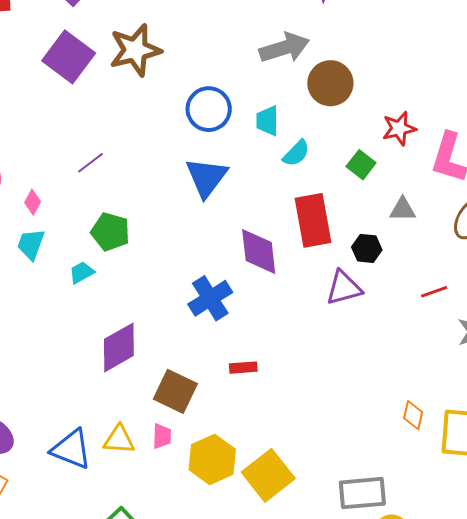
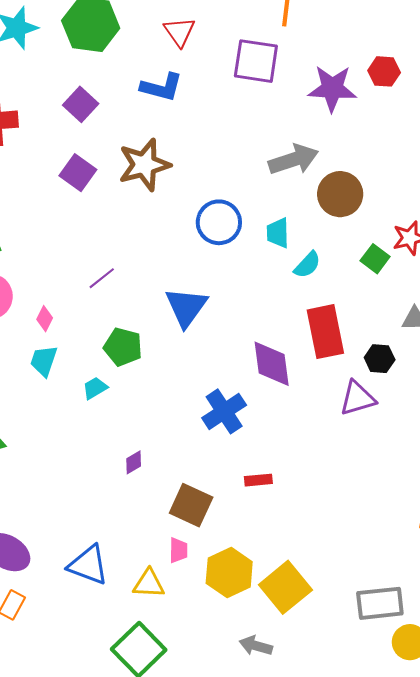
purple square: (69, 57) -> (78, 173), size x0.7
green square: (361, 165) -> (375, 259), moved
blue triangle: (206, 177) -> (186, 307), moved
purple diamond: (119, 347) -> (134, 462), size x0.5
yellow triangle: (119, 440) -> (149, 584), moved

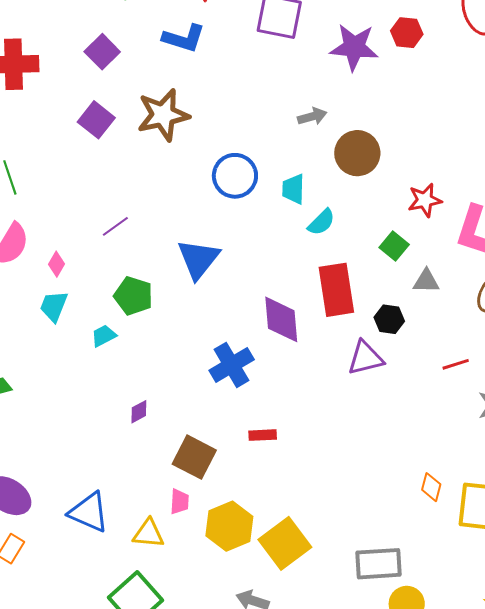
gray arrow: (293, 160) -> (312, 116), size x0.6
green square: (375, 259) -> (394, 246), moved

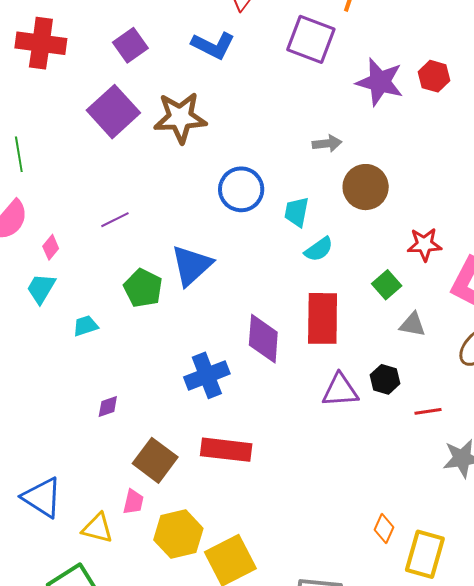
purple square: (96, 120) -> (113, 112), size x1.4
green pentagon: (133, 296) -> (143, 288), moved
black hexagon: (389, 319) -> (385, 379), moved
red rectangle: (263, 435) -> (226, 450), size x1.8

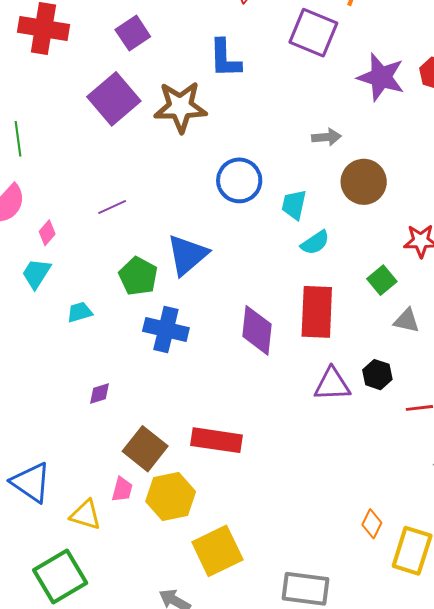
blue L-shape: (213, 45) -> (225, 58), moved, turned 60
blue cross: (207, 375) -> (166, 329), moved, turned 33
yellow hexagon: (178, 534) -> (171, 496), moved

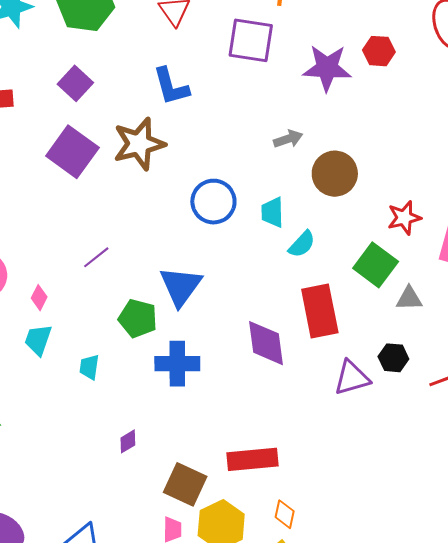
green square: (382, 280) -> (376, 265), size x1.5
cyan trapezoid: (80, 312) -> (89, 367), turned -52
orange diamond: (372, 524) -> (285, 514), moved

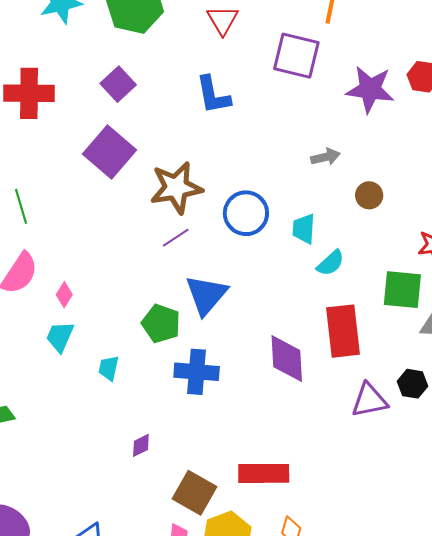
brown star: (139, 144) -> (176, 188), moved
brown circle: (335, 174) -> (369, 195), size x0.6
purple line: (96, 257) -> (176, 238), moved
green square: (376, 265) -> (402, 290), turned -36

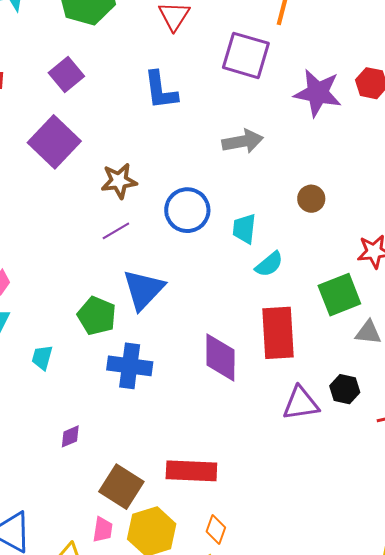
gray arrow: (325, 157) -> (243, 141), moved, size x1.4
brown star: (176, 188) -> (119, 181), size x0.7
green square: (402, 290) -> (339, 295), turned -30

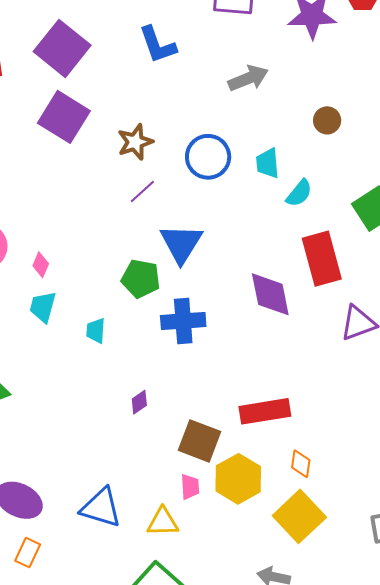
purple square: (66, 74) -> (62, 48), size x1.6

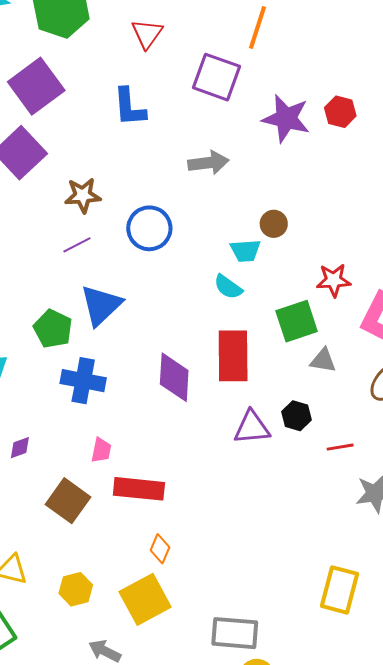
cyan trapezoid: (268, 163) -> (245, 251), moved, turned -104
cyan semicircle: (299, 193) -> (228, 287), turned 72
yellow hexagon: (238, 479) -> (76, 589), moved, size x0.7
pink trapezoid: (190, 487) -> (101, 450), moved

